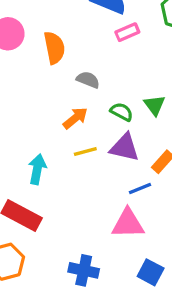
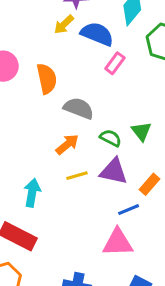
pink rectangle: (127, 32) -> (115, 63), turned -30
gray semicircle: (88, 80) -> (79, 108), size x1.4

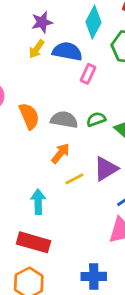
orange semicircle: (47, 79) -> (29, 116), moved
green semicircle: (111, 138) -> (96, 119), moved, turned -36
purple triangle: (114, 171) -> (106, 169), turned -32

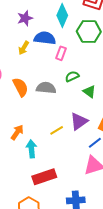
yellow arrow: (37, 49) -> (24, 48), moved
green semicircle: (96, 119) -> (72, 76), moved
orange arrow: (60, 153) -> (17, 132), moved
red rectangle: (33, 242) -> (44, 177), moved, turned -30

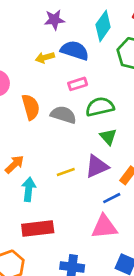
yellow arrow: (24, 48) -> (45, 58), turned 32
pink rectangle: (61, 53) -> (78, 84), moved, turned 40
green semicircle: (72, 76) -> (100, 107), size x1.5
green triangle: (89, 92) -> (108, 137), moved

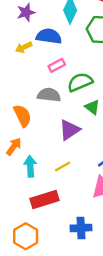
orange semicircle: (31, 107) -> (22, 116), moved
purple triangle: (97, 166) -> (69, 130), moved
yellow line: (66, 172) -> (63, 166), moved

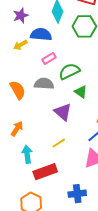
orange semicircle: (22, 116) -> (18, 90), moved
purple triangle: (69, 130) -> (63, 112), turned -42
cyan arrow: (30, 166) -> (27, 154), moved

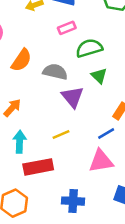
gray semicircle: (44, 84) -> (55, 72), moved
orange semicircle: (18, 90) -> (21, 60), turned 54

